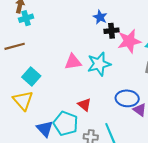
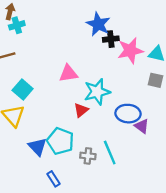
blue star: (100, 17) -> (98, 24), size x1.5
cyan star: (99, 64) -> (97, 92), moved
red triangle: (84, 105) -> (81, 110), moved, turned 40

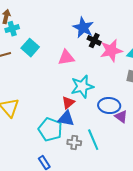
black cross: (111, 39) -> (94, 41), turned 32
pink triangle: (68, 73) -> (66, 58), moved
cyan square: (23, 89) -> (30, 48), moved
blue triangle: (37, 147) -> (66, 119), moved, turned -36

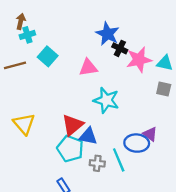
cyan star: (82, 87) -> (106, 100), turned 30
red triangle: (68, 103) -> (72, 125), moved, size x1.5
blue ellipse: (109, 106) -> (137, 143), moved

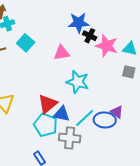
blue star: (107, 34) -> (79, 23), turned -30
pink star: (139, 60) -> (107, 46), turned 30
cyan line: (119, 160) -> (85, 118), moved, turned 70
gray cross: (97, 163) -> (70, 138), size x1.5

